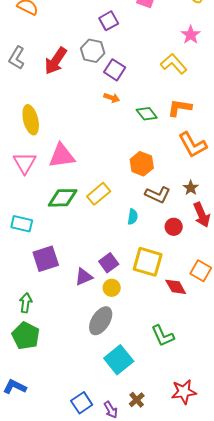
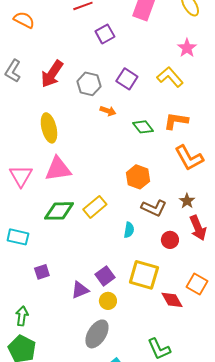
gray hexagon: (93, 51) -> (89, 84), moved
purple square: (115, 70) -> (127, 79), moved
yellow ellipse: (31, 120) -> (49, 128), moved
purple square: (46, 259) -> (42, 272), size x0.6

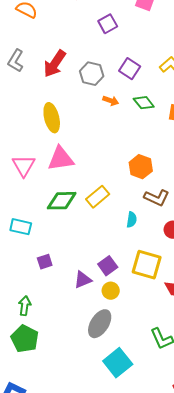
green diamond: (143, 127) -> (144, 103), moved

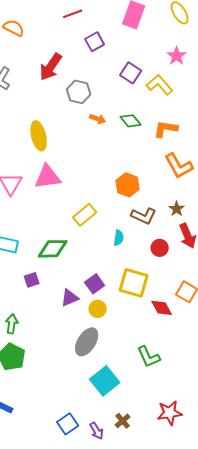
red arrow: (55, 64) -> (51, 67), moved
purple square: (130, 69) -> (131, 73), moved
green diamond: (62, 201) -> (53, 249), moved

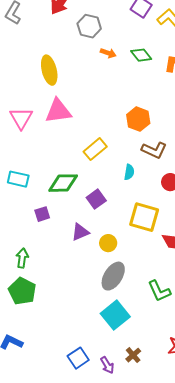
purple square: (95, 284) -> (96, 199), moved
gray ellipse: (87, 342) -> (113, 276), moved

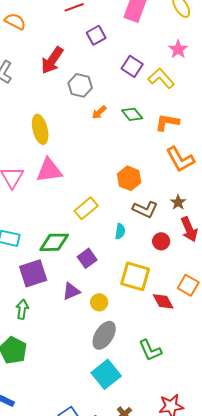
orange arrow: (108, 53) -> (99, 112), turned 119
purple square: (42, 214) -> (33, 273), size x1.8
green arrow: (22, 258) -> (22, 309), moved

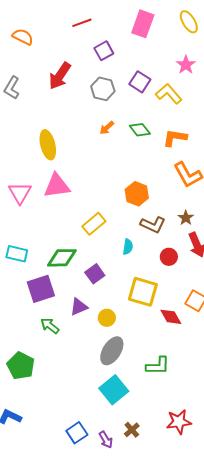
gray hexagon: (80, 85) -> (103, 89), moved
green arrow: (22, 309) -> (50, 326), moved, turned -60
green L-shape: (150, 350) -> (158, 366), turned -65

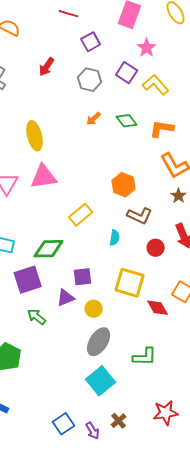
red line: (82, 23) -> (69, 14), turned 36
pink star: (186, 65) -> (147, 48), moved
red arrow: (60, 76) -> (47, 67), size x0.7
brown star: (186, 218) -> (179, 196), moved
purple square: (95, 274) -> (83, 277), moved, turned 30

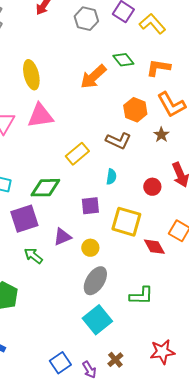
orange arrow: (94, 119) -> (93, 77), moved, size x1.8
orange hexagon: (124, 185) -> (135, 110), moved
brown star: (179, 196) -> (161, 135), moved
brown L-shape: (140, 216) -> (118, 141), moved
purple square: (83, 277) -> (90, 206), moved

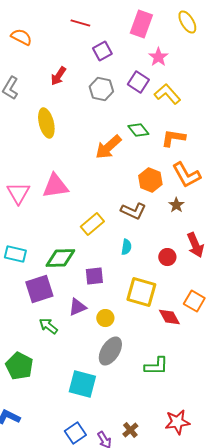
yellow ellipse: (31, 75) -> (46, 123), moved
purple square: (90, 206) -> (94, 276), moved
cyan square: (97, 320) -> (82, 384), moved, turned -36

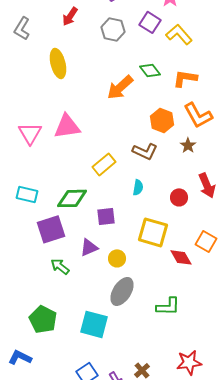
green pentagon: (19, 366) -> (43, 319), moved

